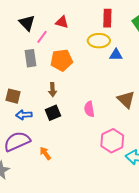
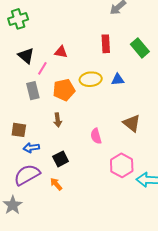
yellow ellipse: (99, 41) -> (91, 79), moved
black square: (53, 113) -> (61, 159), moved

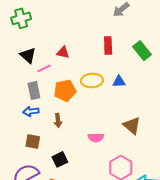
pink line: (42, 68) -> (44, 68), turned 32
brown square: (19, 130) -> (33, 141), moved
pink semicircle: (96, 136) -> (96, 138), turned -77
blue arrow: (31, 148) -> (31, 111), moved

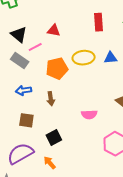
gray rectangle: (34, 90) -> (20, 61), moved, turned -42

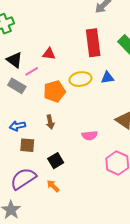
red rectangle: (98, 22) -> (93, 43), size x1.5
blue arrow: (23, 90) -> (17, 126), moved

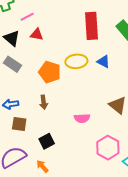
red triangle: (49, 54) -> (37, 34), moved
pink line: (32, 71) -> (27, 17), moved
blue triangle: (107, 78) -> (103, 62), turned 32
orange pentagon: (54, 91) -> (50, 72), turned 30

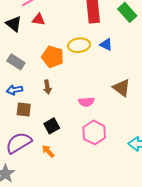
gray rectangle: (12, 64) -> (16, 62), moved
pink hexagon: (108, 148) -> (94, 132), moved

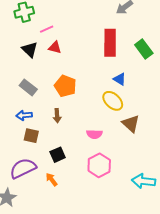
yellow ellipse: (79, 45) -> (113, 101), moved, turned 45

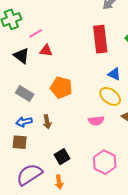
brown arrow: (57, 116) -> (47, 122), moved
pink semicircle: (94, 134) -> (96, 121), moved
brown square: (31, 136) -> (20, 142), moved
orange arrow: (52, 179) -> (59, 182), turned -144

